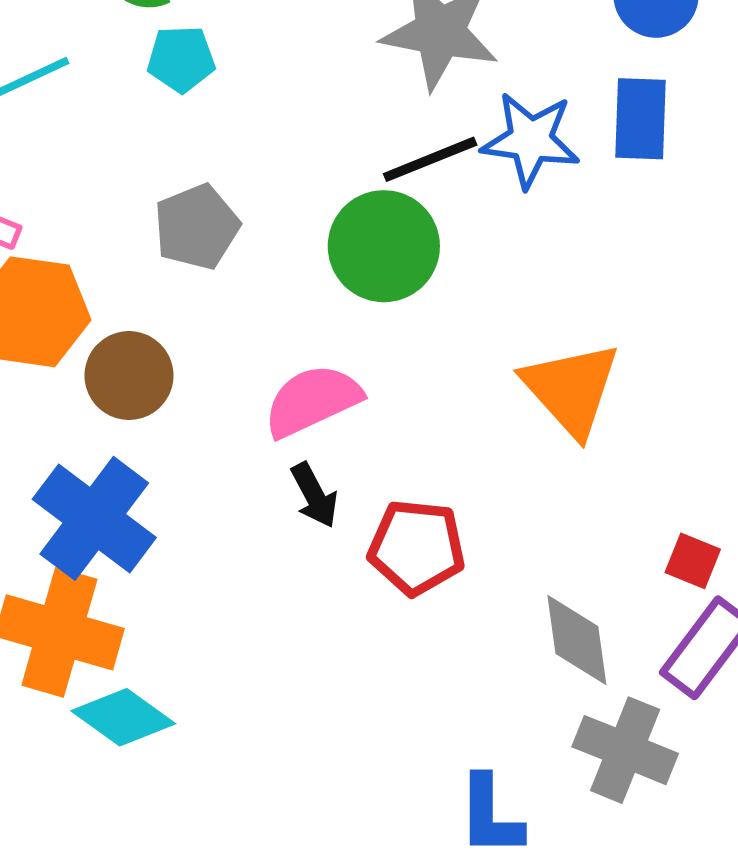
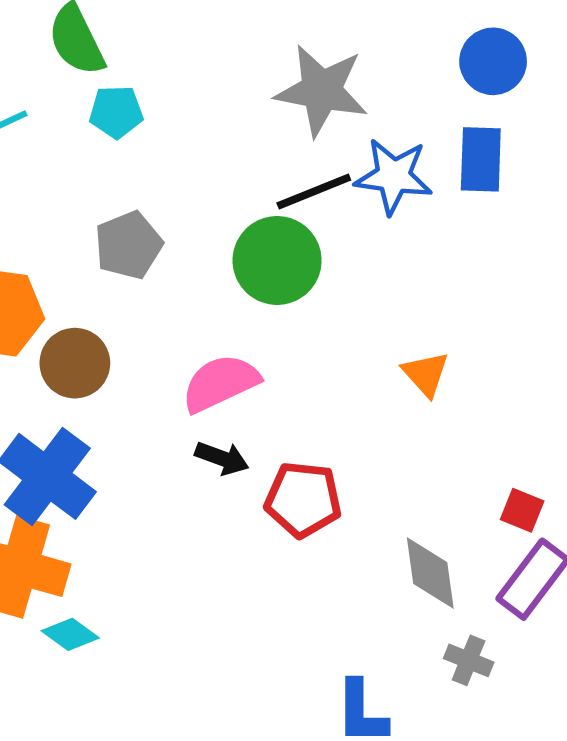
orange triangle: (571, 389) -> (426, 374), size x0.6
black arrow: (314, 495) -> (222, 458), turned -42
cyan diamond: (123, 717) -> (70, 634), size x0.7
gray cross: (625, 750) -> (469, 660), size x0.6

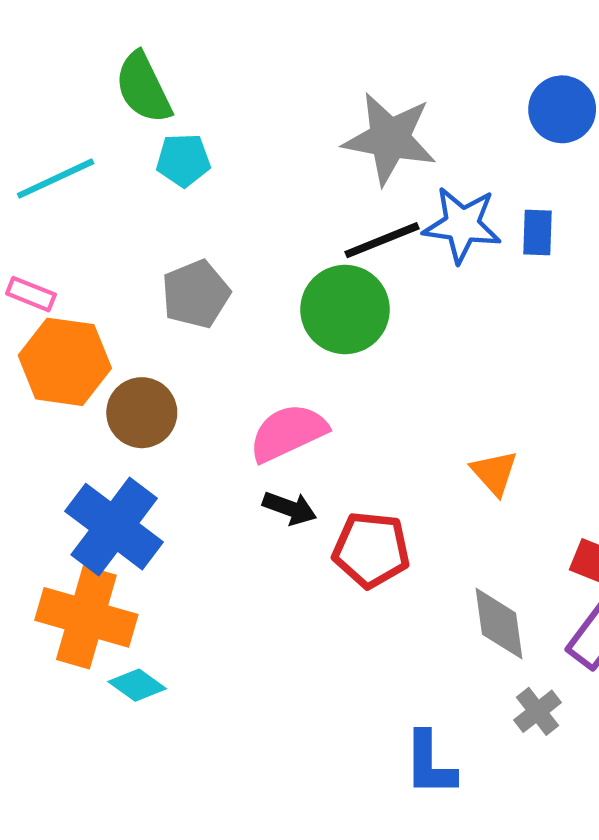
blue rectangle: (481, 159) -> (537, 232), moved, size x0.7
orange triangle: (426, 374) -> (494, 473), moved
gray cross: (469, 660) -> (537, 711), turned 30

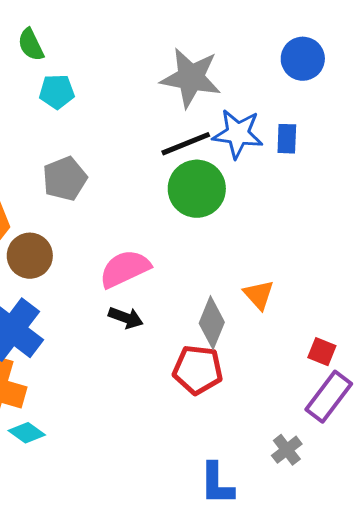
green semicircle: (143, 88) -> (31, 45), size x0.7
green circle: (345, 309) -> (197, 189), moved
red pentagon: (371, 550) -> (198, 370), moved
gray diamond: (499, 624) -> (212, 323), moved, turned 30

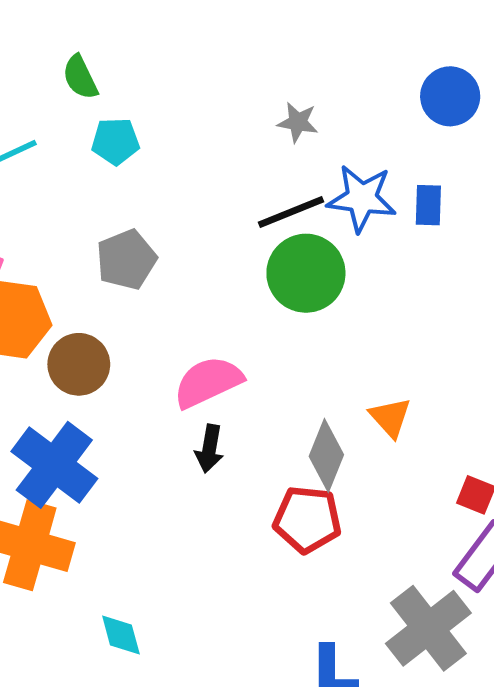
gray star: (191, 78) -> (298, 122), size x0.5
black arrow: (126, 318) -> (209, 449), turned 80
cyan diamond: (27, 433) -> (121, 635), moved, turned 39
gray cross: (287, 450) -> (428, 628), size x2.0

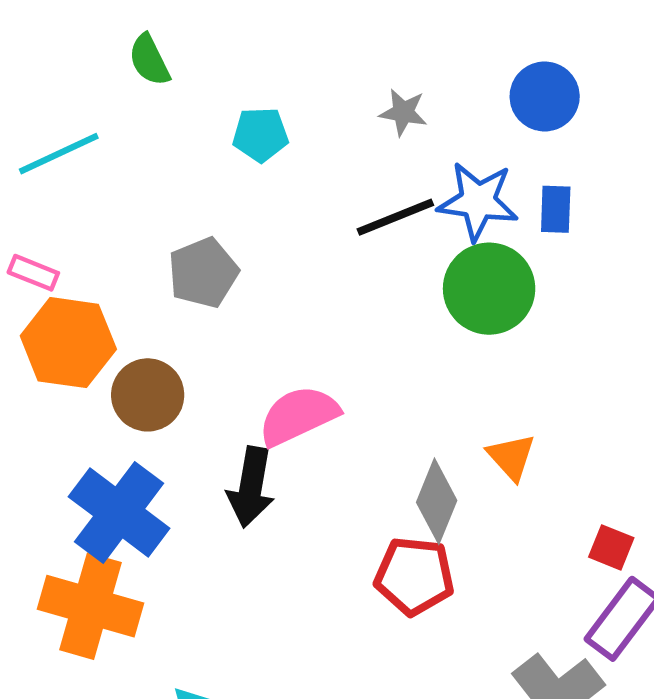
blue circle: (450, 96) -> (545, 96), moved
cyan pentagon: (116, 141) -> (260, 135), moved
green circle: (306, 273) -> (489, 289), moved
black arrow: (209, 449) -> (251, 487), moved, size x1.4

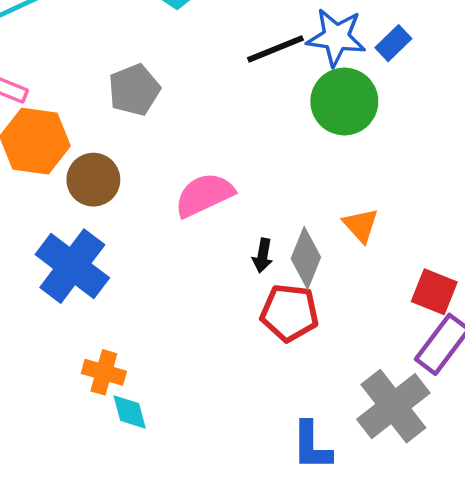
blue rectangle: (556, 209) -> (393, 43), turned 44
black arrow: (251, 487) -> (263, 256), moved, size x0.6
red square: (611, 547) -> (434, 292), size x1.4
orange cross: (90, 606) -> (104, 372), moved, size x0.6

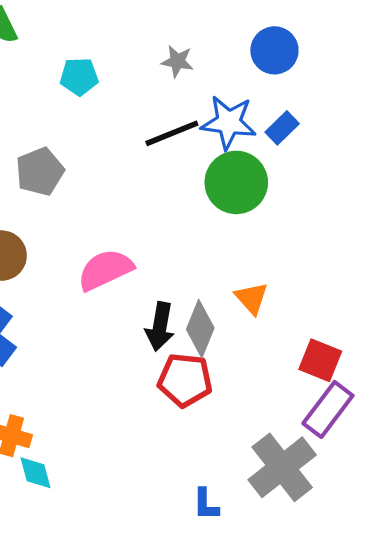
black arrow: (263, 256) -> (160, 327), size x1.5
blue L-shape: (312, 446) -> (206, 504), size x0.7

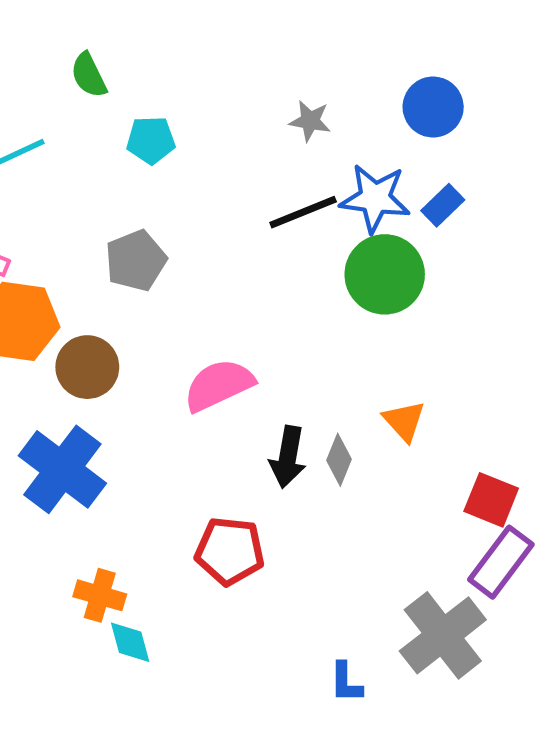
cyan pentagon: (79, 77) -> (151, 140), moved
gray diamond: (200, 329) -> (339, 460), size x0.7
red pentagon: (185, 380) -> (230, 551), moved

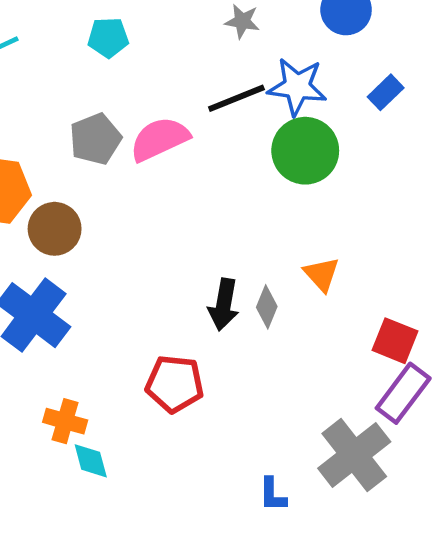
blue rectangle: (443, 205) -> (386, 92), moved
pink semicircle: (219, 385) -> (159, 139), moved

